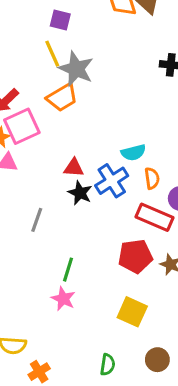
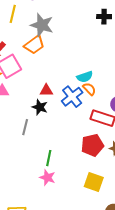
yellow line: (52, 54) -> (13, 14), moved, turned 42
orange semicircle: (152, 178) -> (89, 89), moved, turned -32
black star: (80, 193) -> (40, 107), moved

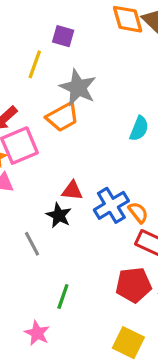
cyan semicircle: (85, 77) -> (139, 129), moved, turned -56
orange semicircle: (89, 89) -> (138, 213), moved
gray line: (25, 127) -> (32, 244), turned -49
pink star: (47, 178) -> (37, 333), moved

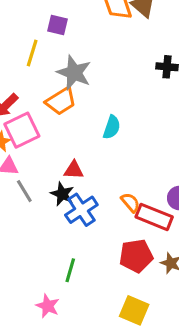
cyan semicircle: (139, 129) -> (112, 127), moved
blue cross: (111, 205) -> (81, 210), moved
orange semicircle: (138, 213) -> (130, 202), moved
gray line: (32, 244) -> (24, 191), moved

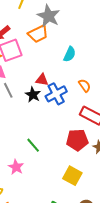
orange semicircle: (130, 202) -> (85, 86), moved
blue cross: (81, 210) -> (56, 94), moved
green line: (70, 270) -> (33, 145), turned -63

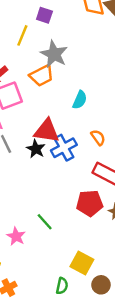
red triangle: (42, 80) -> (47, 131), size x1.6
green line: (33, 145) -> (45, 222), moved
yellow square: (72, 176) -> (82, 263), moved

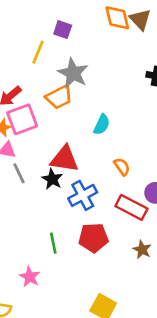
blue cross: (64, 148) -> (83, 195), moved
red pentagon: (90, 203) -> (93, 238), moved
green line: (45, 222) -> (53, 243), moved, turned 30

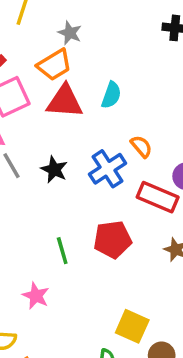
gray star: (73, 73) -> (70, 33), size x0.6
red triangle: (64, 159) -> (65, 101), moved
blue cross: (83, 195) -> (108, 169), moved

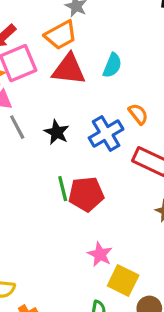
red pentagon: (113, 239) -> (86, 194), moved
green line: (62, 251) -> (63, 189), moved
pink star: (36, 296) -> (100, 254), moved

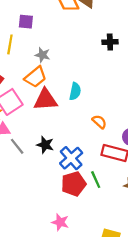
blue cross: (106, 134) -> (71, 158), moved
green line: (63, 189) -> (96, 180), moved
pink star: (100, 254) -> (60, 222), moved

